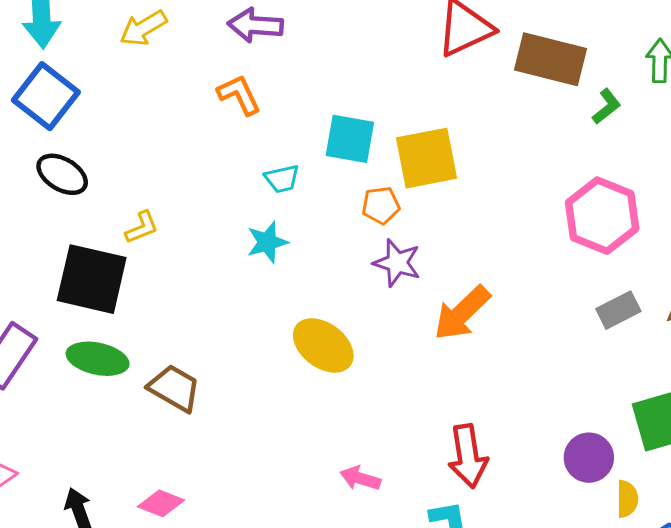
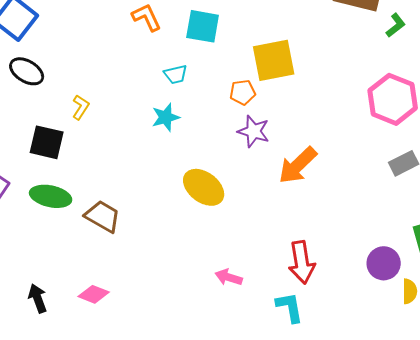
cyan square: (350, 139) -> (203, 26), moved
yellow L-shape: (142, 227) -> (81, 107), turned -35
black square: (92, 279) -> (47, 142), size x0.7

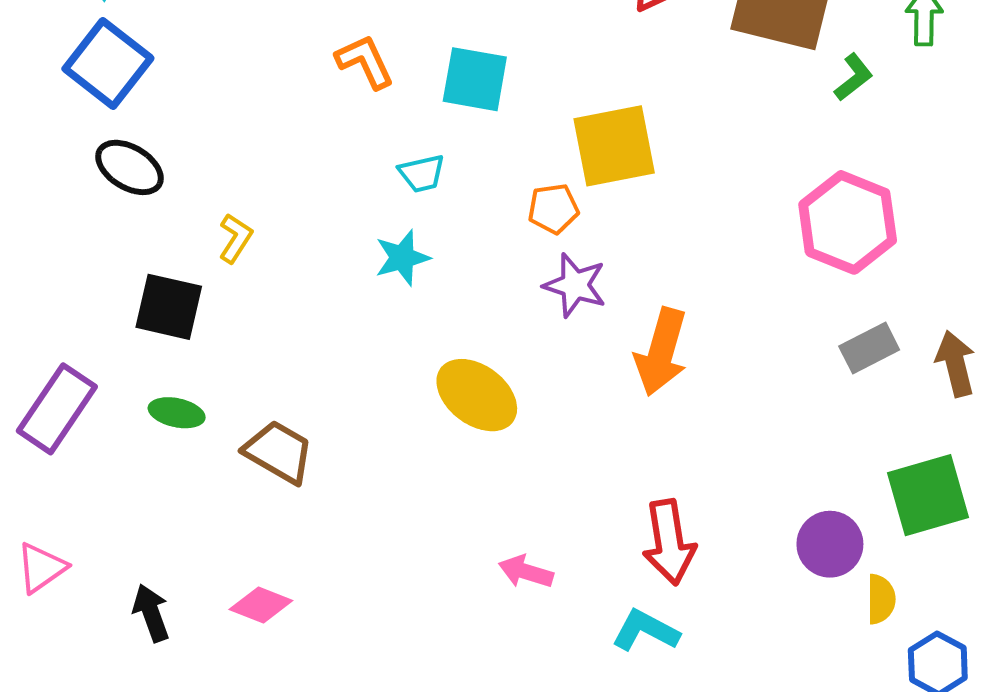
orange arrow: (298, 165) -> (661, 352), turned -30
green ellipse: (51, 196) -> (177, 413), size x0.7
cyan L-shape: (290, 307) -> (646, 631), turned -52

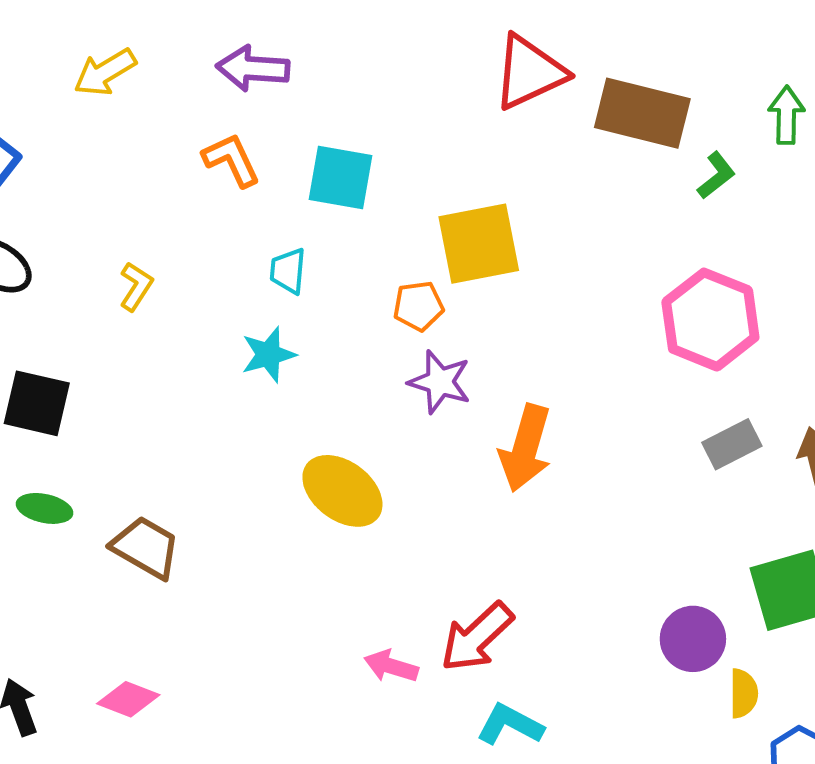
cyan trapezoid: (422, 173) -> (288, 271), turned 108
yellow L-shape: (235, 238) -> (136, 286), moved
red arrow: (669, 542) -> (477, 637), moved, turned 56

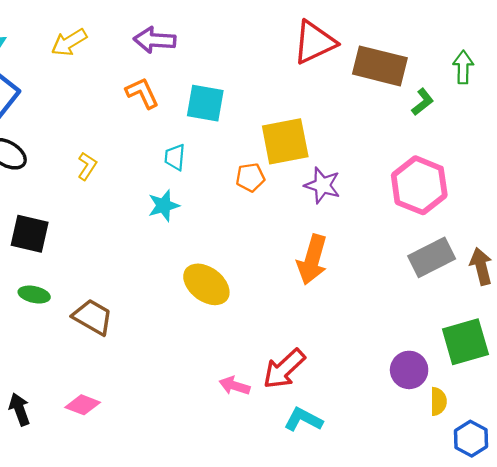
purple star: (440, 382) -> (322, 185), moved
gray rectangle: (732, 444) -> (432, 257), size x1.4

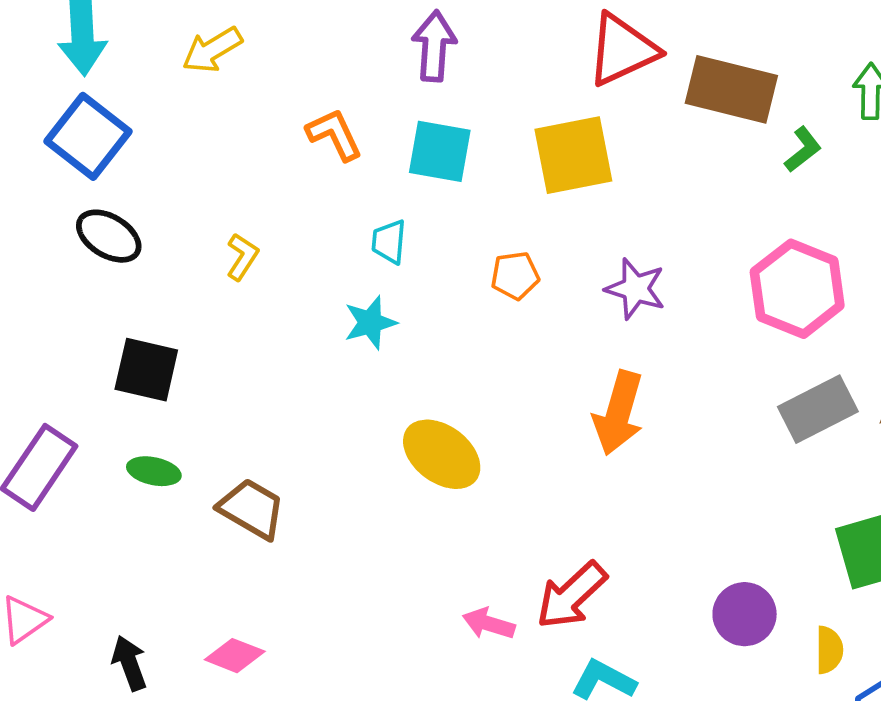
purple arrow: (155, 40) -> (434, 46), moved, turned 90
yellow square: (285, 141) -> (573, 155), moved
purple circle: (409, 370) -> (745, 614), moved

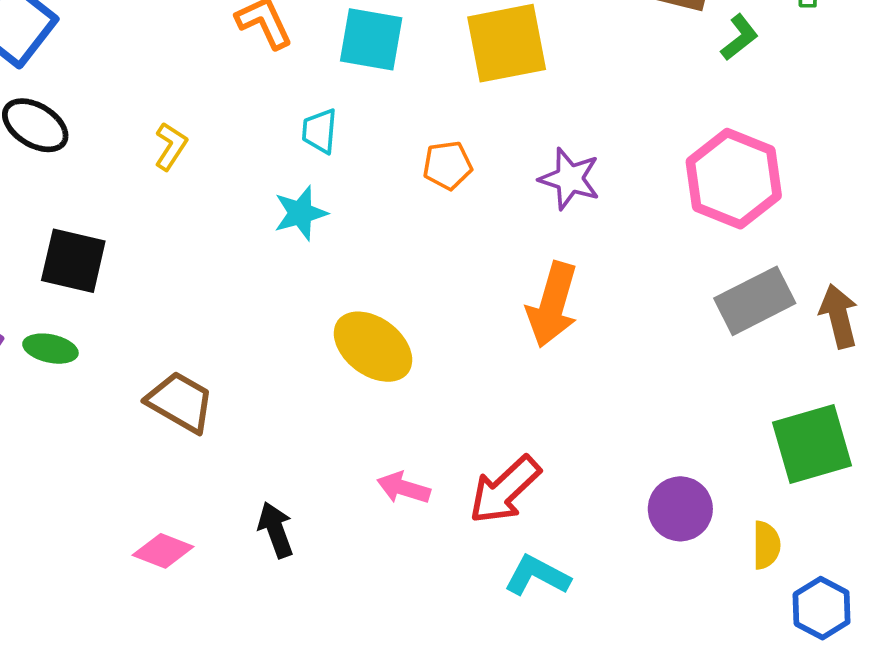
green ellipse: (154, 471) -> (50, 349), moved
pink arrow: (489, 624) -> (404, 488), moved
black arrow: (129, 663) -> (276, 530), moved

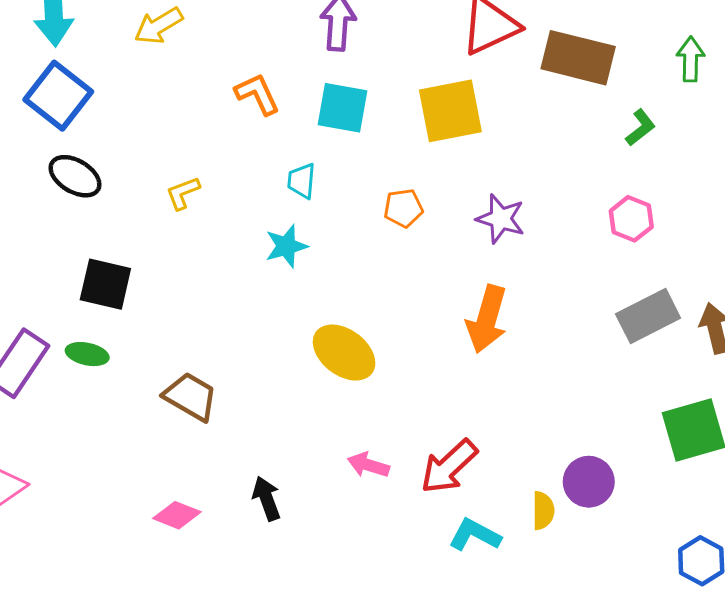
green L-shape: (739, 37) -> (640, 128), moved
yellow L-shape: (171, 146) -> (183, 193), turned -144
pink hexagon: (734, 179) -> (631, 219), size x0.6
yellow semicircle: (766, 545) -> (543, 511), moved

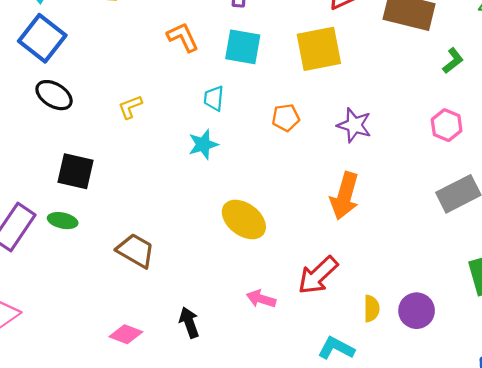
red arrow: (449, 467) -> (318, 275), moved
yellow semicircle: (543, 511) -> (371, 309), moved

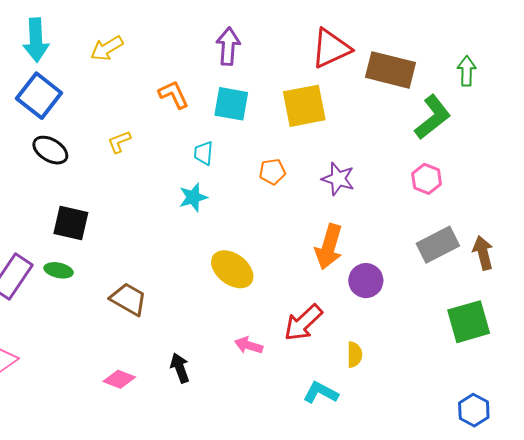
green L-shape: (453, 61) -> (433, 117), size x1.8
yellow L-shape: (130, 107) -> (119, 142), moved
purple circle: (417, 311) -> (366, 281), moved

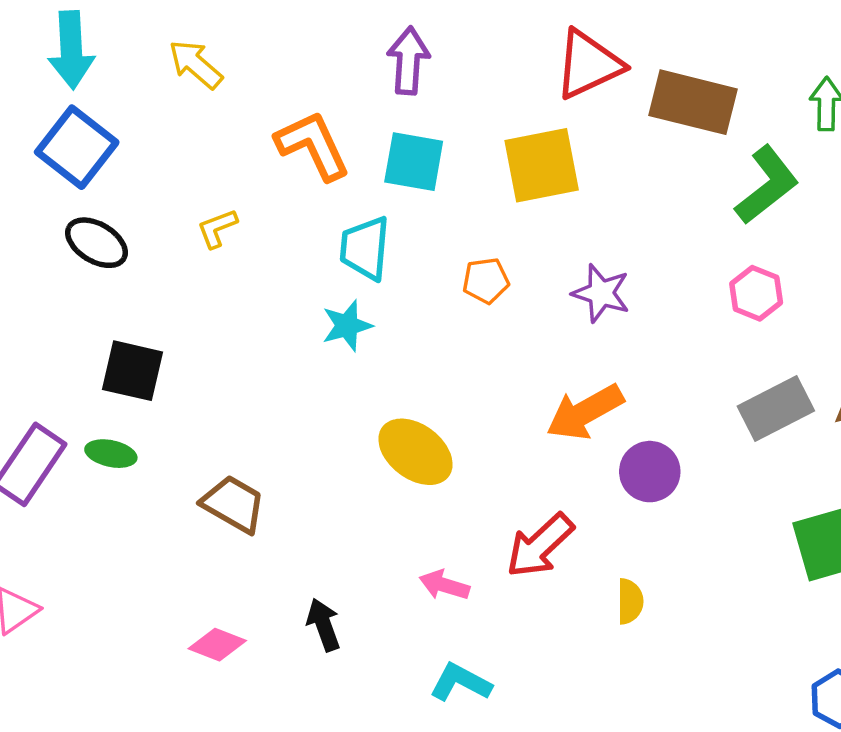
yellow arrow: (107, 48) -> (196, 64), turned 72
orange L-shape: (174, 95) -> (313, 145), size x1.4
cyan trapezoid: (203, 153) -> (365, 248), size x1.5
orange arrow: (329, 247) -> (585, 412), turned 45
cyan L-shape: (321, 393) -> (461, 682), moved

